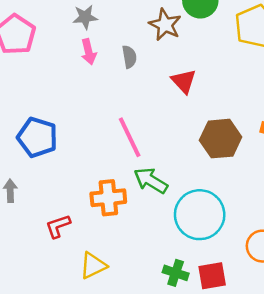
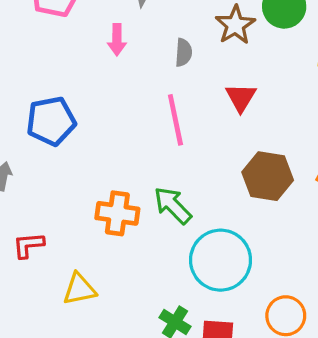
pink arrow: (89, 52) -> (117, 40), moved
blue pentagon: (37, 137) -> (51, 121), turned 30
pink line: (130, 137) -> (175, 120), moved
red L-shape: (58, 226) -> (28, 245), moved

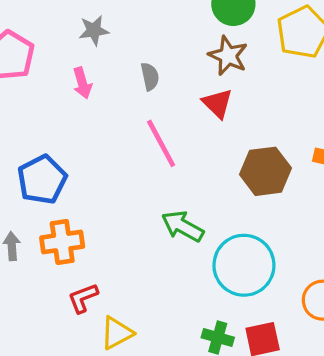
brown star: (235, 25) -> (228, 56), moved
orange cross: (117, 213) -> (62, 242), moved
red L-shape: (28, 245) -> (83, 298), moved

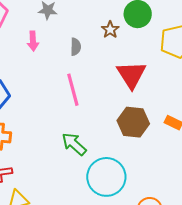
brown star: (228, 56) -> (110, 30), moved, size x0.7
red triangle: (217, 103) -> (131, 75), moved, size x1.5

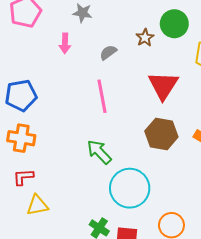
gray semicircle: (76, 47) -> (108, 52), turned -132

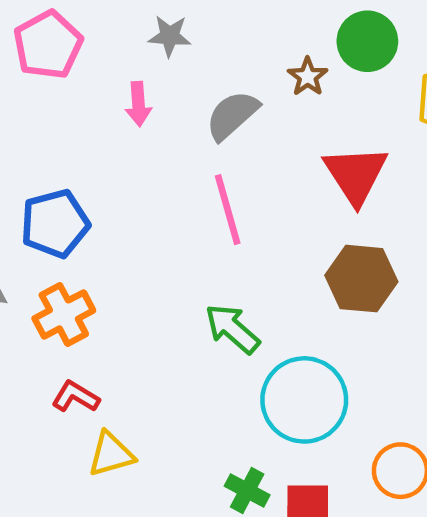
gray semicircle: (108, 52) -> (232, 115), size x1.5
orange cross: (21, 138) -> (64, 314), turned -32
red L-shape: (23, 177) -> (76, 397), turned 40

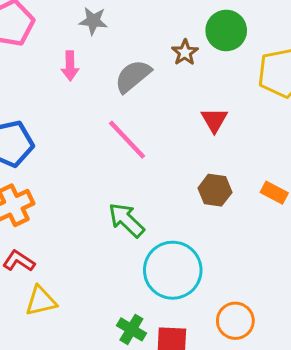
red triangle: (356, 175) -> (214, 120), size x0.6
pink line: (228, 210) -> (127, 140), turned -30
brown hexagon: (361, 279) -> (215, 190), size x0.7

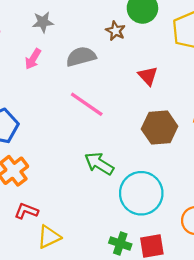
pink arrow: (70, 66) -> (33, 59), turned 45
gray semicircle: (133, 76) -> (81, 57), turned 36
brown hexagon: (215, 190) -> (160, 128), size x1.4

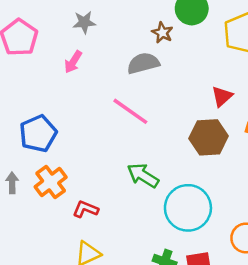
gray semicircle: (81, 57) -> (143, 63), moved
red triangle: (148, 76) -> (222, 96), moved, turned 30
red L-shape: (26, 211) -> (85, 209), moved

